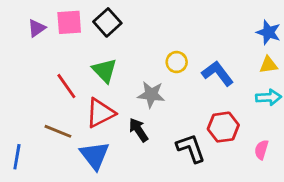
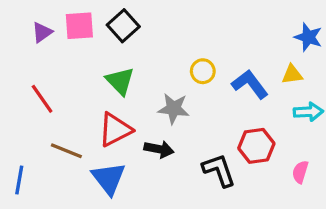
yellow triangle: (269, 65) -> (292, 74), moved
red line: (66, 86) -> (42, 99), moved
black arrow: (138, 130) -> (159, 149), turned 135

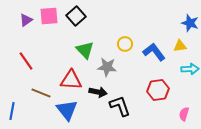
green triangle: (120, 81) -> (85, 50), moved
red triangle: (115, 130) -> (71, 80), turned 30
black L-shape: (219, 170) -> (120, 106), moved
pink semicircle: (300, 172) -> (184, 114), moved

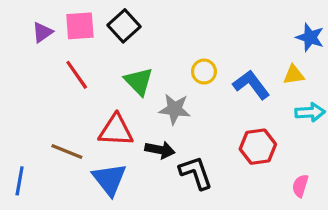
red line: (26, 61) -> (77, 75), moved

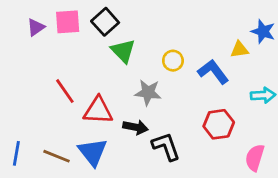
red line: (77, 75) -> (65, 91), moved
yellow triangle: (294, 75) -> (239, 50), moved
green triangle: (139, 81) -> (123, 51), moved
brown line: (67, 152) -> (57, 156), moved
pink semicircle: (300, 186) -> (255, 158), size x1.4

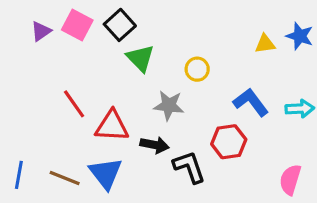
pink square: (68, 22) -> (77, 25), turned 32
yellow triangle: (239, 50) -> (265, 44), moved
blue L-shape: (213, 72) -> (251, 102), moved
red hexagon: (219, 124) -> (229, 142), moved

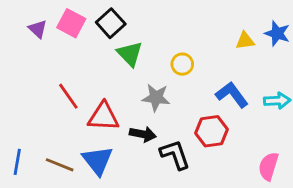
purple triangle: (41, 31) -> (38, 29), turned -42

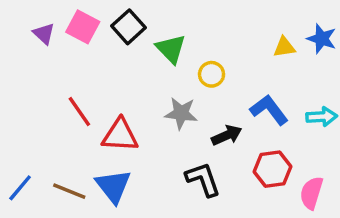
green triangle: (130, 54) -> (171, 49), moved
red hexagon: (211, 131) -> (272, 169), moved
black arrow: (143, 134) -> (227, 135), moved, turned -35
blue line: (17, 162) -> (20, 188), turned 30

